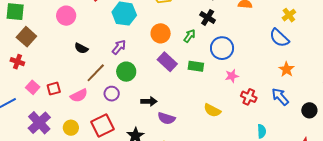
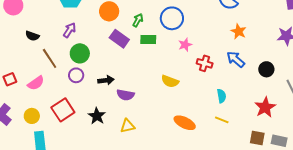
green arrow: (189, 36) -> (138, 20), moved
brown line: (96, 73) -> (50, 58), turned -70
purple circle: (112, 94) -> (76, 75), moved

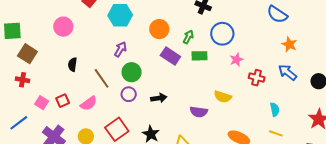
black semicircle: (32, 36) -> (72, 65), moved, turned 80
purple semicircle: (125, 95) -> (199, 112), moved

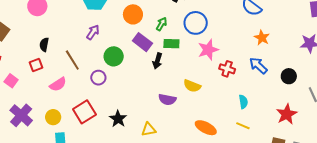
pink star: (236, 60) -> (208, 50), size x1.5
green circle: (132, 72) -> (114, 56), moved
black arrow: (159, 98) -> (157, 61), moved, turned 112
red square: (63, 101) -> (36, 65), moved

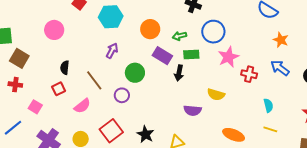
green arrow: (161, 24) -> (180, 36), turned -128

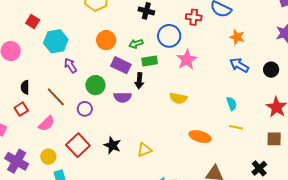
cyan hexagon: (111, 17) -> (56, 41), moved
purple arrow: (112, 51) -> (70, 65), turned -56
red cross: (249, 74) -> (194, 17), moved
purple semicircle: (193, 110) -> (123, 97), moved

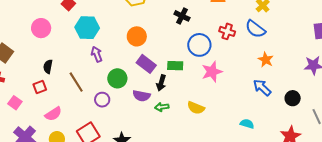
green arrow: (136, 44) -> (162, 107), moved
cyan semicircle: (232, 104) -> (247, 124), turned -64
pink semicircle: (47, 124) -> (53, 114), moved

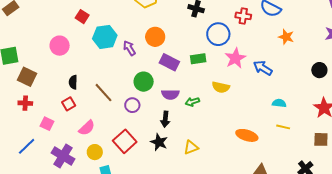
purple arrow: (97, 54) -> (129, 48), moved
black arrow: (161, 83) -> (165, 119), moved
blue arrow: (262, 87) -> (263, 68), moved
yellow semicircle: (196, 108) -> (221, 87), moved

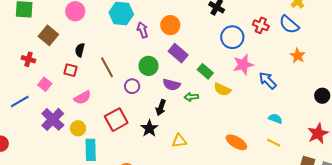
green rectangle: (198, 59) -> (205, 71), moved, turned 35
brown square: (27, 77) -> (48, 35), moved
red square: (69, 104) -> (71, 70), turned 32
yellow circle: (95, 152) -> (78, 128), moved

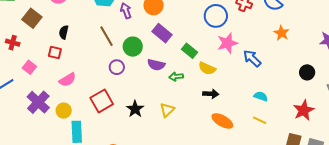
brown line: (107, 67) -> (107, 36), moved
black arrow: (161, 108) -> (211, 94), moved, turned -105
yellow triangle: (179, 141) -> (167, 110), moved, turned -35

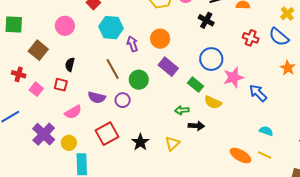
blue circle: (216, 16) -> (211, 59), moved
purple semicircle: (156, 65) -> (97, 97), moved
pink square: (29, 67) -> (36, 89), moved
black arrow: (211, 94) -> (196, 126), moved
orange ellipse: (222, 121) -> (240, 156), moved

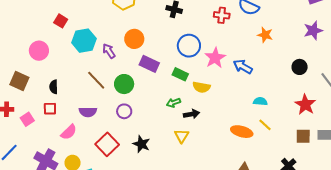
pink square: (36, 89) -> (27, 119), turned 32
purple circle: (123, 100) -> (124, 111), moved
yellow triangle: (172, 143) -> (182, 136), moved
yellow line: (265, 155) -> (265, 125), turned 32

